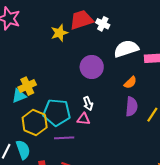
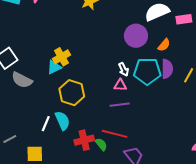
purple circle: (92, 67) -> (136, 36), moved
cyan pentagon: (57, 112) -> (147, 71), moved
purple line: (64, 138) -> (120, 105), moved

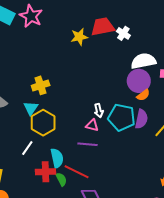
purple circle: (136, 36) -> (139, 81), moved
cyan triangle: (54, 67) -> (31, 108), moved, turned -42
cyan semicircle: (62, 121) -> (57, 158), moved
white line: (46, 124) -> (27, 148), moved

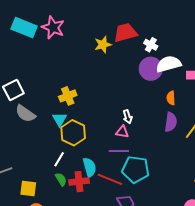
white cross: (123, 33) -> (151, 45), moved
purple circle: (139, 81) -> (151, 69), moved
orange semicircle: (143, 95) -> (171, 98), turned 128
cyan pentagon: (121, 117) -> (136, 169), moved
green semicircle: (61, 179) -> (61, 179), moved

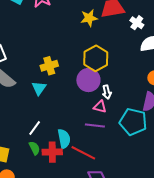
purple circle: (151, 69) -> (88, 80), moved
yellow hexagon: (73, 133) -> (96, 58), moved
cyan pentagon: (136, 169) -> (133, 122), moved

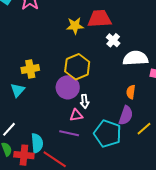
white cross: (137, 23) -> (113, 40), moved
pink triangle: (100, 107) -> (76, 115), turned -32

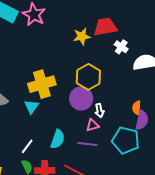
yellow cross: (30, 69) -> (42, 84), size x1.5
orange semicircle: (131, 92) -> (137, 108), moved
cyan semicircle: (37, 143) -> (58, 139), moved, turned 30

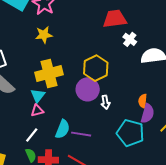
yellow star: (82, 36) -> (44, 35), moved
pink triangle: (93, 125) -> (37, 111), moved
purple line: (87, 144) -> (81, 134), moved

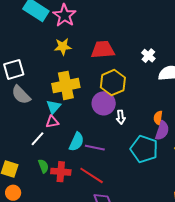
red trapezoid: (115, 19) -> (103, 50), moved
white line: (32, 135) -> (37, 139), moved

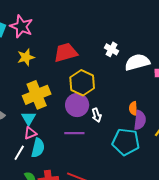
cyan semicircle: (77, 142) -> (38, 148), moved
purple line: (95, 148) -> (74, 133), moved

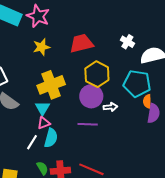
white arrow: (97, 115) -> (110, 107), turned -80
cyan pentagon: (126, 142) -> (137, 84), moved

